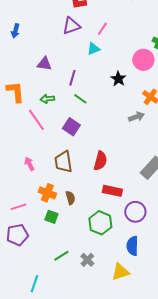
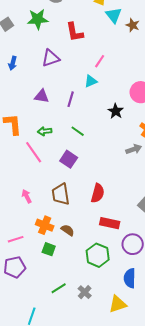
purple triangle: (71, 26) -> (51, 58), moved
purple line: (72, 78) -> (71, 99), moved
brown semicircle: (70, 198) -> (68, 230), turned -40

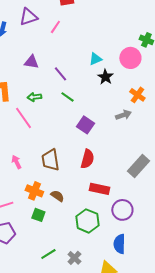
purple triangle: (51, 58) -> (28, 17), moved
pink line: (100, 61) -> (55, 27), moved
cyan triangle: (91, 81) -> (95, 59), moved
purple line: (71, 99) -> (60, 74), moved, turned -56
purple square: (69, 159) -> (85, 125), moved

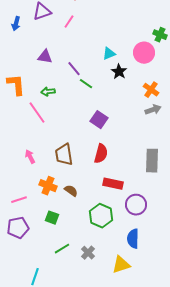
green line: (67, 97) -> (86, 84), moved
gray arrow: (123, 115) -> (153, 110), moved
gray rectangle: (138, 166) -> (152, 161), turned -40
green square: (38, 215) -> (52, 218), moved

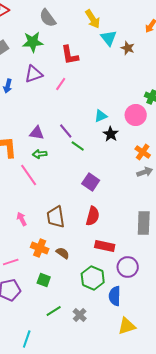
purple triangle: (45, 57) -> (37, 133), moved
blue semicircle: (133, 239) -> (115, 296), moved
yellow triangle: (121, 265) -> (127, 326), moved

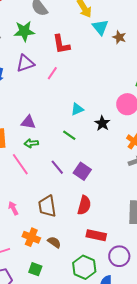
cyan triangle: (101, 116) -> (77, 109), moved
purple line: (66, 131) -> (57, 167), moved

